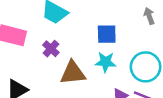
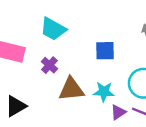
cyan star: (106, 62) -> (104, 92), moved

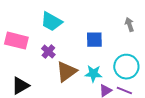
brown triangle: (71, 89) -> (66, 72), turned -30

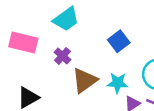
cyan trapezoid: (51, 22) -> (66, 19), turned -65
blue square: (94, 40) -> (119, 41), turned -36

